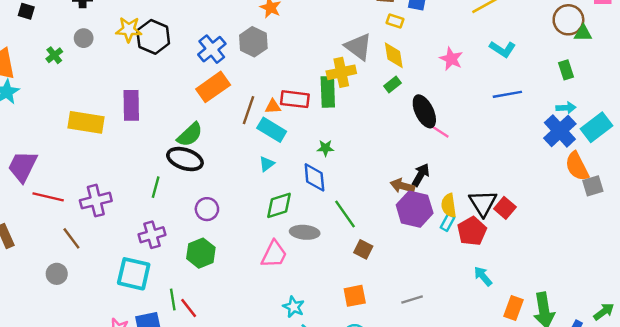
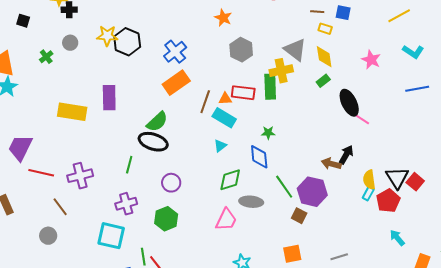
gray hexagon: (253, 42) -> (241, 50), moved
purple hexagon: (415, 209) -> (312, 192), moved

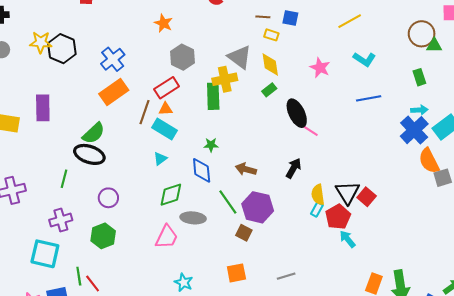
red rectangle: (243, 93) -> (167, 88), moved, turned -40
brown arrow: (331, 164) -> (246, 169), moved
cyan arrow: (397, 238) -> (348, 239), moved

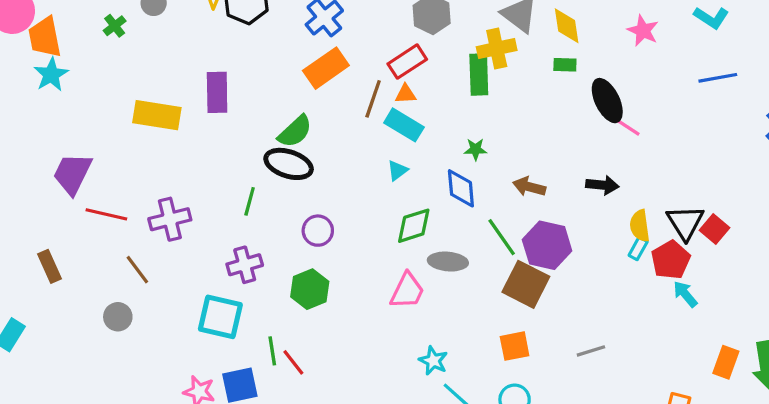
green rectangle: (269, 90) -> (565, 65), turned 40
black arrow: (294, 168) -> (602, 185), turned 66
brown square: (244, 233) -> (526, 284), size x1.8

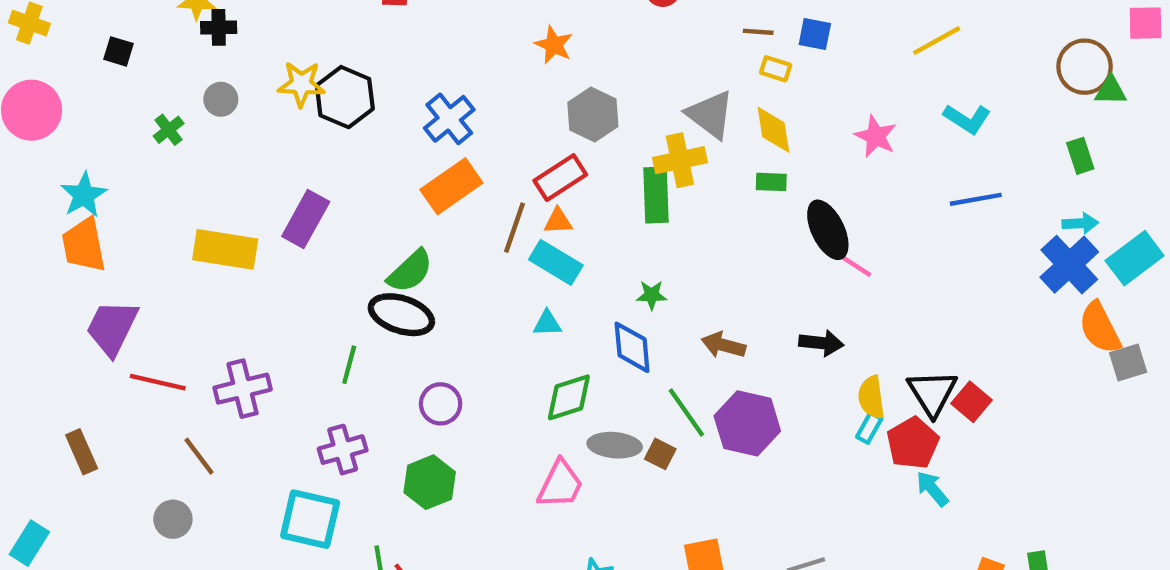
orange trapezoid: (45, 37) -> (84, 245), moved
purple rectangle: (217, 92) -> (306, 219), turned 30
cyan triangle: (397, 170) -> (547, 323), turned 35
brown square: (526, 284) -> (660, 454), moved, size x0.5

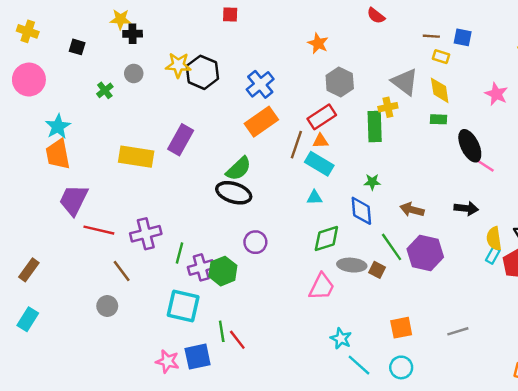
yellow cross: (680, 160) -> (388, 107), size x0.7
green line: (349, 365) -> (180, 253), moved
brown rectangle: (82, 452) -> (29, 270), moved, turned 60
green hexagon: (430, 482) -> (223, 271), moved

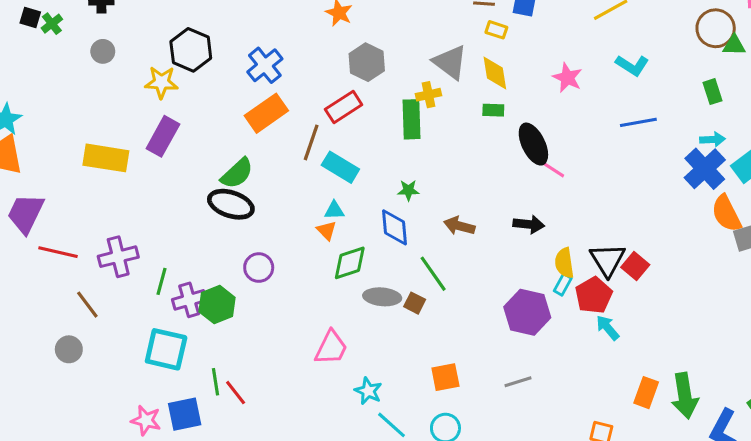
yellow star: (178, 65) -> (161, 82), moved
green cross: (105, 90) -> (52, 24), moved
orange triangle: (320, 141) -> (327, 230), moved, turned 49
purple hexagon: (425, 253) -> (527, 312), moved
pink trapezoid: (322, 287) -> (331, 348), moved

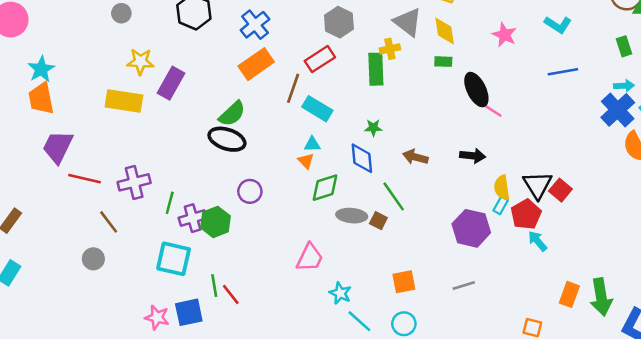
yellow star: (161, 82) -> (140, 62), moved

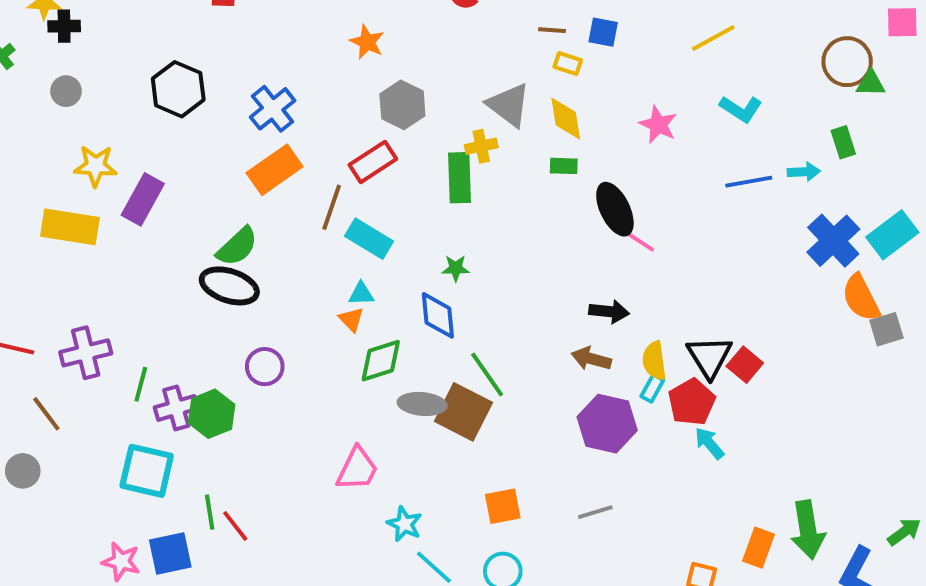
cyan arrow: (624, 86) -> (804, 172), moved
brown arrow: (415, 157) -> (591, 359), moved
brown square: (378, 221) -> (463, 412), size x2.0
orange rectangle: (569, 294) -> (759, 548), moved

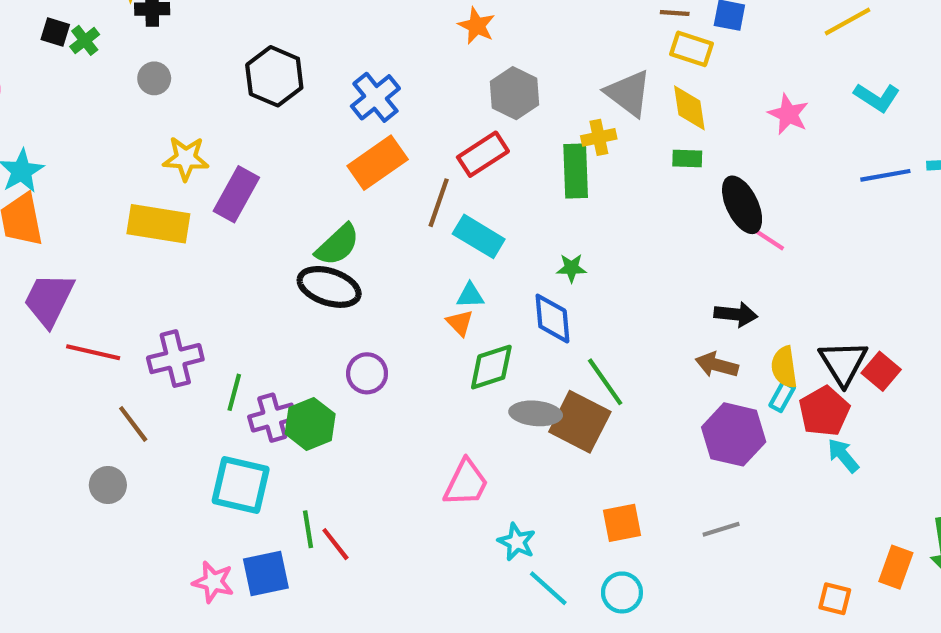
yellow rectangle: (568, 64) -> (692, 49), size x1.4

